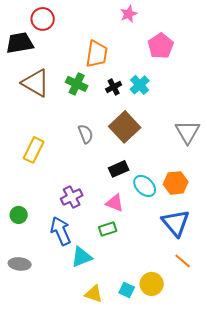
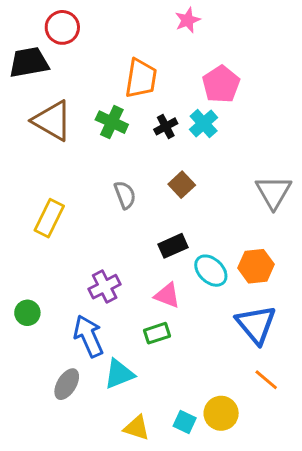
pink pentagon: (161, 46) -> (221, 84), moved
brown square: (125, 127) -> (182, 185), size x0.6
gray ellipse: (20, 264) -> (67, 384), moved, turned -65

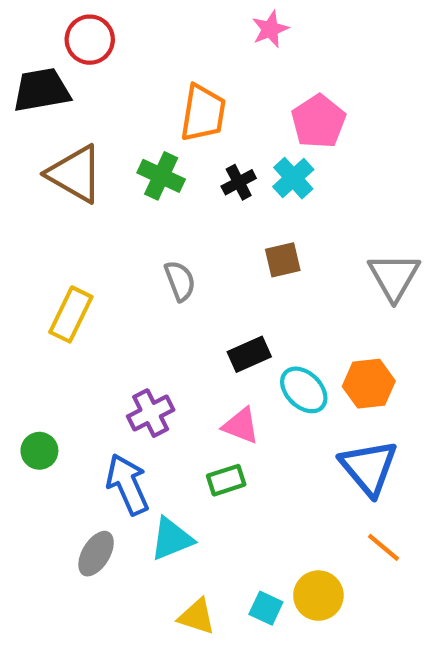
brown square: (182, 185) -> (283, 260), moved, turned 30

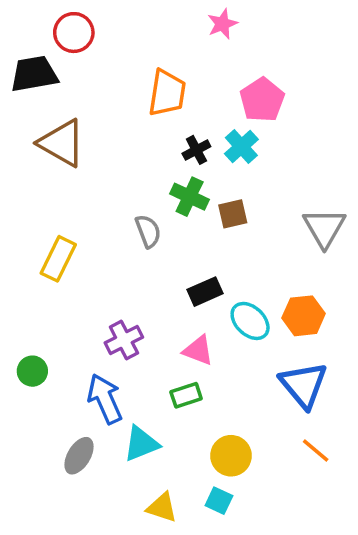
green cross: (161, 176) -> (190, 197), moved
yellow circle: (318, 596) -> (231, 456), moved

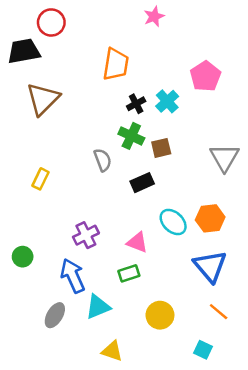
pink pentagon: (262, 100) -> (205, 76), moved
brown triangle: (62, 143) -> (43, 99), turned 45
yellow rectangle: (58, 259) -> (41, 179), size x0.7
black rectangle: (205, 292) -> (142, 183), moved
cyan square: (219, 501) -> (203, 350), moved

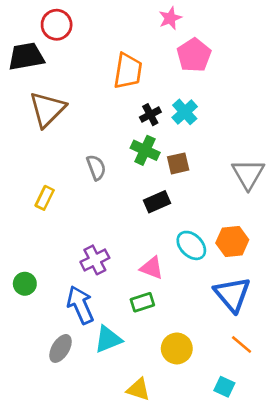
pink pentagon: (205, 76) -> (194, 55), moved
gray semicircle: (103, 160) -> (96, 167), moved
yellow triangle: (112, 351) -> (138, 389), moved

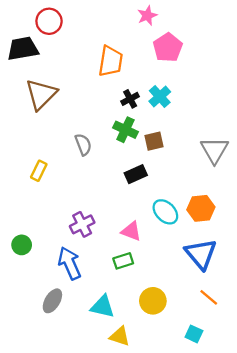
cyan triangle: (108, 339) -> (103, 307), moved, turned 35

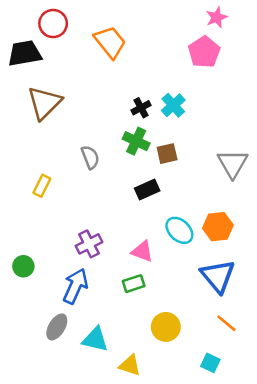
pink star: (147, 16) -> (217, 17), moved
pink pentagon: (168, 48) -> (204, 52), moved
orange trapezoid: (111, 61) -> (110, 42), moved, turned -48
blue arrow: (70, 263) -> (75, 286), turned 48
cyan triangle: (103, 307) -> (95, 339), moved

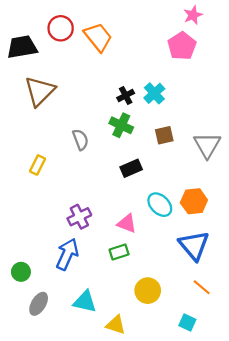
red circle: (53, 24) -> (61, 28), moved
brown square: (167, 154) -> (164, 135), moved
green circle: (23, 266) -> (21, 272), moved
gray ellipse: (57, 327) -> (39, 304), moved

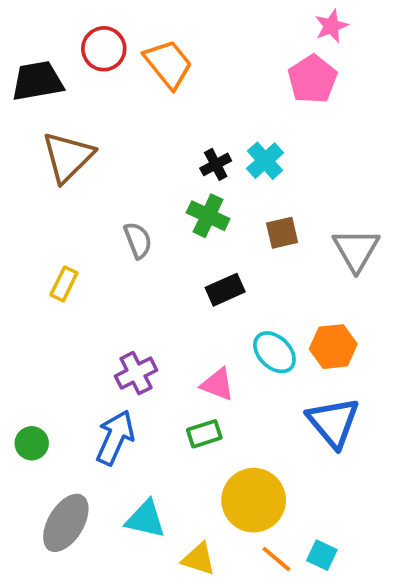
green circle: (21, 272) -> (32, 443), moved
orange line: (202, 287) -> (276, 559), moved
yellow circle: (148, 291) -> (254, 500), size x1.4
gray ellipse: (39, 304) -> (66, 523), size x1.4

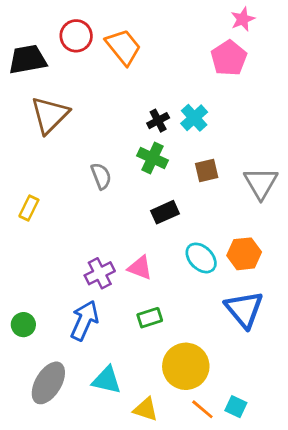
yellow rectangle: (64, 284) -> (29, 208), moved
pink triangle: (218, 384) -> (140, 268), moved

